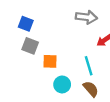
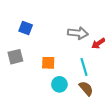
gray arrow: (86, 17) -> (78, 33), moved
gray square: (30, 46) -> (15, 57), moved, turned -35

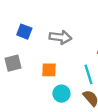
gray arrow: (78, 33) -> (60, 37), moved

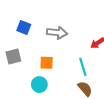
cyan circle: (61, 94) -> (39, 85), moved

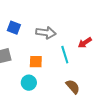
cyan line: (83, 67) -> (65, 55), moved

